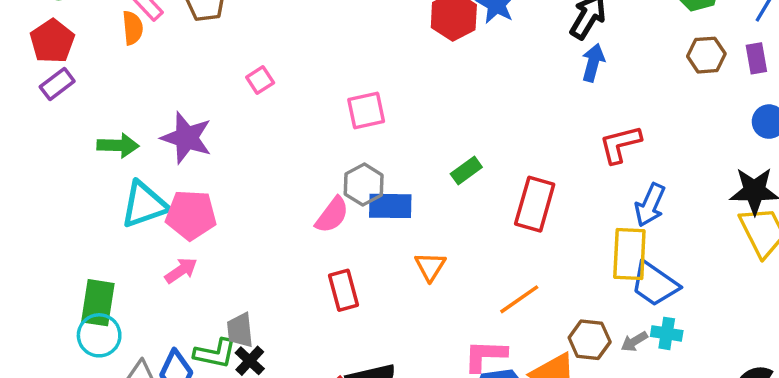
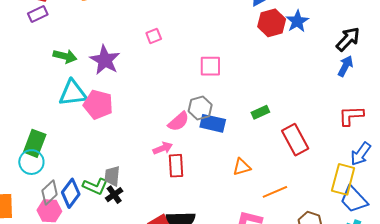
red rectangle: (535, 204) -> (295, 140), turned -56
orange triangle: (430, 266) -> (242, 167), moved, turned 30
pink arrow: (181, 270) -> (163, 148), moved

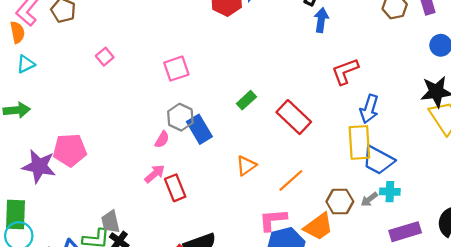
purple star: (105, 60) -> (39, 166), moved
cyan triangle: (73, 93) -> (26, 64), moved, size x0.6
pink semicircle: (179, 121) -> (162, 139), size x0.7
blue rectangle: (213, 123) -> (199, 129), turned 65

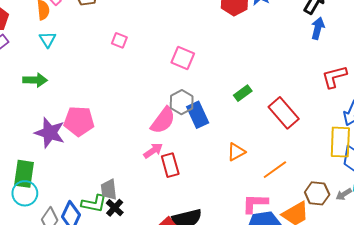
pink square: (105, 57) -> (119, 40), turned -35
cyan triangle: (26, 64) -> (48, 40), turned -42
pink square: (176, 69) -> (183, 58), turned 35
pink semicircle: (162, 139) -> (163, 120), size x1.8

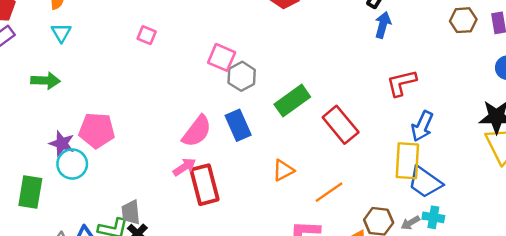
green rectangle: (243, 93) -> (292, 101), size x1.6
gray hexagon: (182, 102) -> (242, 76), moved
purple star: (50, 133) -> (62, 144), size x0.7
red rectangle: (170, 165) -> (204, 185), size x1.4
cyan circle: (25, 193) -> (72, 164), moved

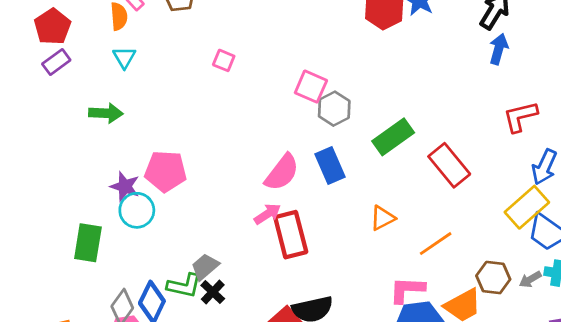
yellow rectangle: (407, 161) -> (527, 207), turned 45
gray trapezoid: (131, 212) -> (205, 267), turned 55

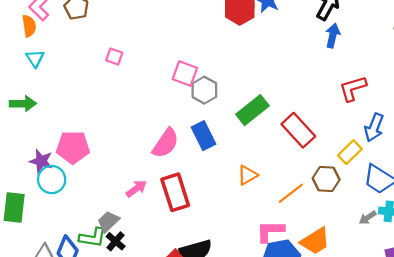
yellow rectangle: (527, 207) -> (350, 152), moved, size x0.7
pink arrow: (267, 214) -> (136, 189), moved
brown hexagon: (493, 278) -> (326, 179), moved

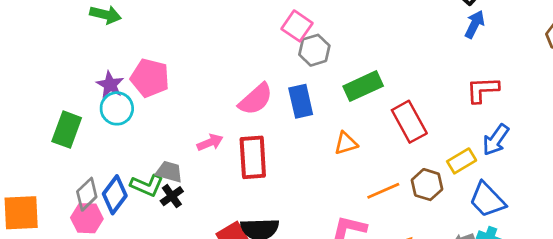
orange triangle: (247, 175) -> (346, 143), moved
gray trapezoid: (108, 221) -> (169, 172), turned 45

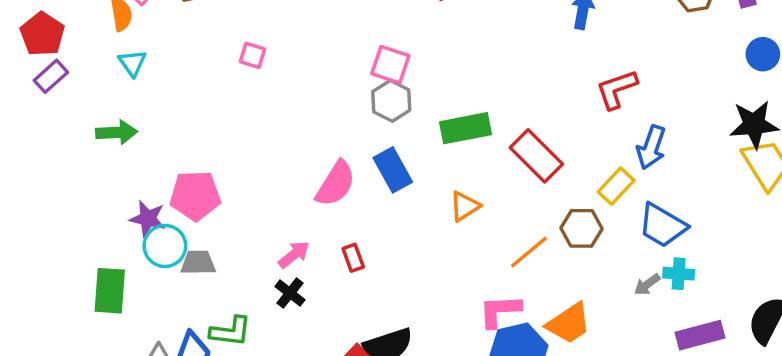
pink square: (297, 26) -> (390, 65), moved
green rectangle: (363, 86) -> (466, 128), turned 30
red rectangle: (253, 157) -> (353, 258), size x0.5
gray trapezoid: (169, 172) -> (198, 263), moved
black cross: (172, 196) -> (290, 293), moved

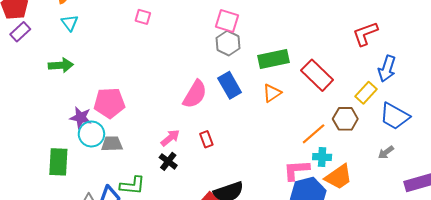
orange triangle: (465, 206) -> (272, 93), moved
cyan cross: (679, 274) -> (322, 157), moved

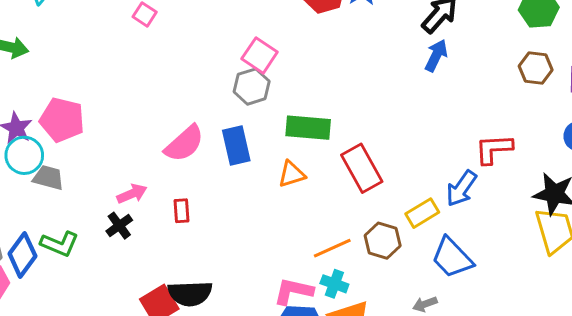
red L-shape: (365, 34) -> (494, 149), moved

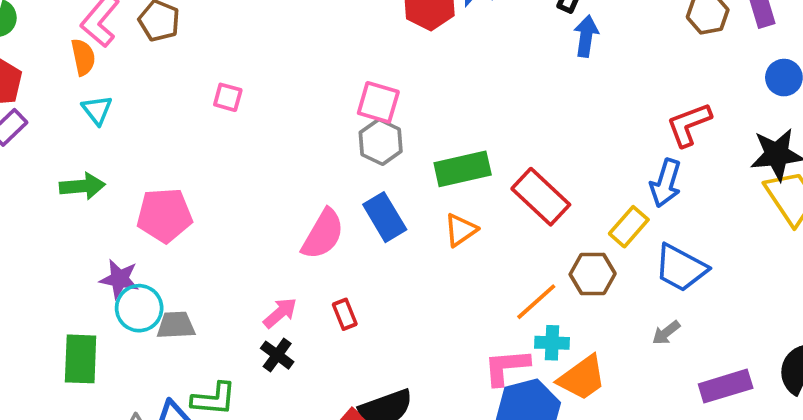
pink pentagon: (62, 120) -> (165, 215), moved

